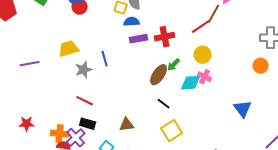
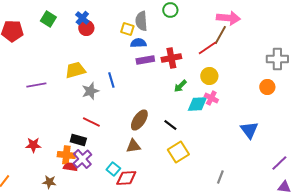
brown ellipse: (159, 75) -> (139, 120), moved
black rectangle: (88, 124) -> (78, 140), moved

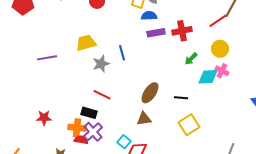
black line: (170, 125) -> (181, 98), turned -32

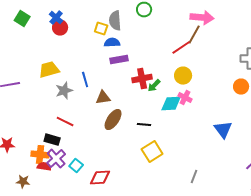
red cross: (182, 31) -> (142, 79), moved
brown triangle: (144, 119) -> (103, 98), moved
cyan square: (124, 142) -> (76, 166), moved

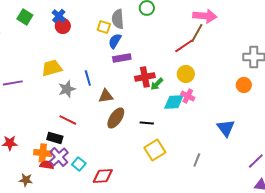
blue semicircle: (112, 43) -> (115, 41), turned -56
gray line: (194, 177) -> (197, 160), moved

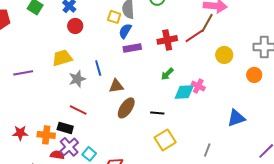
red circle: (63, 26) -> (75, 26), moved
yellow circle: (186, 74) -> (224, 55), moved
red cross: (145, 77) -> (167, 40), moved
blue triangle: (226, 128) -> (236, 118), turned 48
orange cross: (43, 153) -> (46, 135), moved

